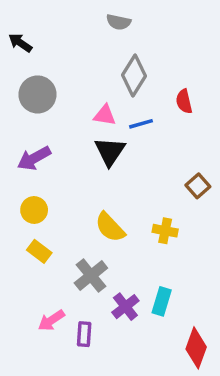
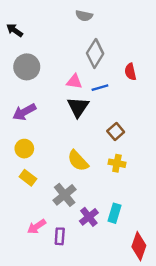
brown square: (198, 186) -> (116, 131), moved

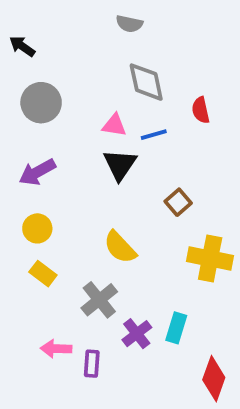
gray diamond: (95, 53) -> (146, 82), turned -44
yellow cross: (117, 163) -> (210, 258), moved, size x1.6
pink arrow: (37, 227) -> (56, 349), turned 36

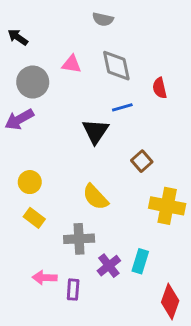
pink triangle: (114, 125) -> (72, 64), moved
purple arrow: (37, 172) -> (19, 119), moved
gray cross: (99, 300) -> (79, 239), turned 36

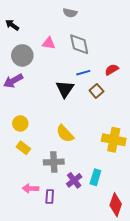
red semicircle: (160, 88) -> (112, 70), moved, turned 72
brown square: (142, 161) -> (96, 91), moved

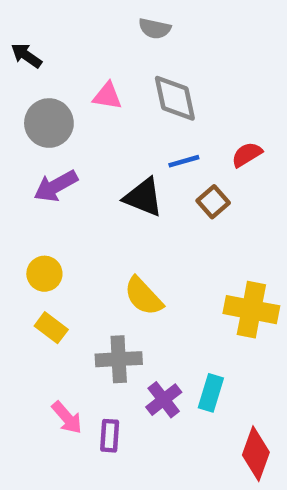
purple arrow: (13, 81) -> (56, 186), moved
black triangle: (65, 89) -> (143, 197), turned -42
pink arrow: (30, 188) -> (67, 418), turned -133

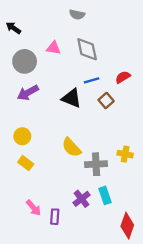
yellow cross: (251, 310) -> (125, 154), size x0.6
gray cross: (119, 359) -> (96, 164), moved
cyan rectangle: (211, 393) -> (105, 195), turned -36

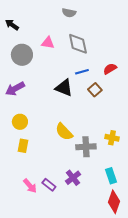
purple arrow: (28, 93) -> (15, 89), moved
yellow rectangle: (26, 163) -> (23, 146), turned 64
cyan rectangle: (105, 195) -> (111, 176), moved
purple rectangle: (55, 217) -> (49, 185), moved, turned -56

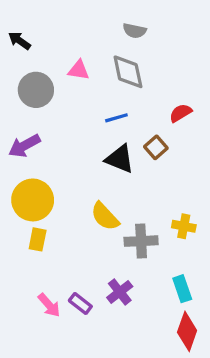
gray semicircle: (69, 13) -> (135, 31), moved
blue line: (82, 72) -> (116, 118), moved
black triangle: (64, 88) -> (120, 159), moved
yellow circle: (20, 122) -> (33, 200), size x1.6

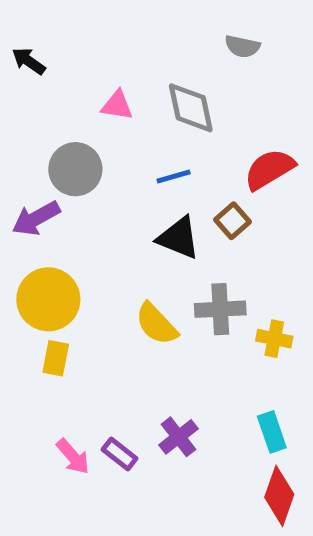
gray semicircle: (135, 31) -> (242, 46), moved
gray circle: (36, 90) -> (75, 169), moved
red semicircle: (181, 113) -> (269, 169), size x1.5
gray cross: (141, 241) -> (220, 309), moved

